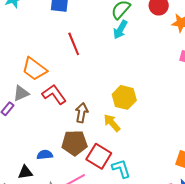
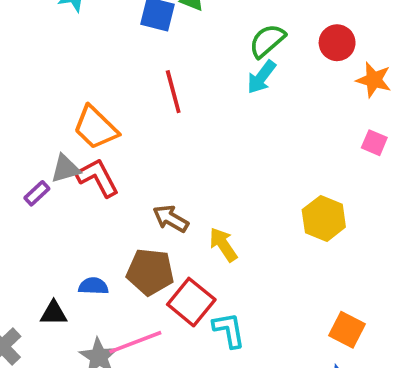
red L-shape: (54, 94) -> (98, 178), moved
yellow hexagon: (124, 97) -> (324, 218), moved
brown arrow: (82, 113) -> (171, 219), turned -78

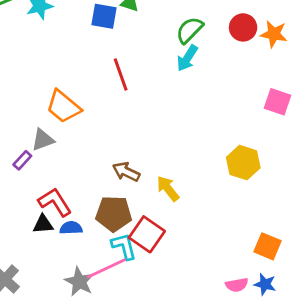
orange star: (374, 80) -> (274, 34), moved
pink square: (374, 143) -> (277, 102), size x1.4
red L-shape: (98, 178) -> (55, 202), moved
black triangle: (54, 313) -> (43, 224), moved
cyan L-shape: (229, 330) -> (124, 246), moved

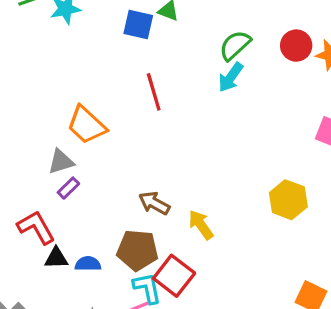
purple rectangle: (22, 160) -> (68, 188), moved
red L-shape: (55, 202) -> (36, 227), moved

